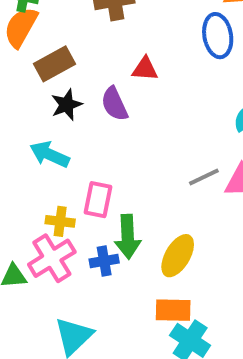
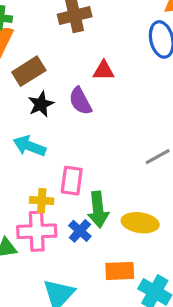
yellow ellipse: (178, 256) -> (140, 223), turned 72
pink cross: (52, 258) -> (37, 231), turned 33
blue cross: (104, 261) -> (80, 231), turned -35
orange rectangle: (173, 310) -> (120, 271), moved

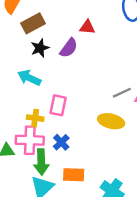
purple semicircle: (80, 101) -> (69, 48), turned -120
green arrow: (98, 210) -> (41, 162), moved
yellow ellipse: (140, 223) -> (111, 121), moved
orange rectangle: (120, 271) -> (74, 175), moved

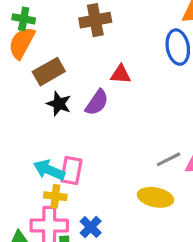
black star: (40, 48) -> (59, 104), turned -30
cyan arrow: (29, 78) -> (49, 170), moved
pink rectangle: (58, 105) -> (71, 171), moved

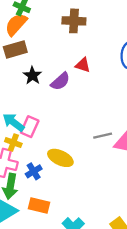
brown rectangle: (49, 72) -> (15, 49), moved
yellow ellipse: (155, 197) -> (60, 158), moved

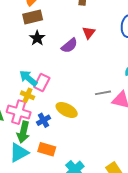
red triangle: (83, 65) -> (89, 33), turned 48
black star: (32, 76) -> (37, 38), moved

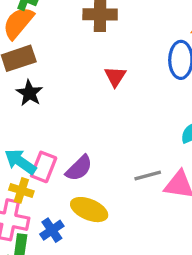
purple semicircle: (69, 46) -> (79, 168), moved

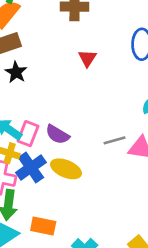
purple semicircle: (79, 168) -> (57, 134), turned 75
blue cross: (52, 230) -> (31, 168), moved, size x1.5

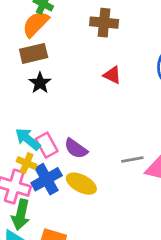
red triangle: (87, 58) -> (112, 75), turned -42
pink rectangle: (28, 134) -> (47, 145), turned -55

